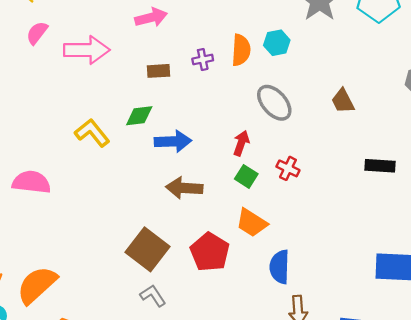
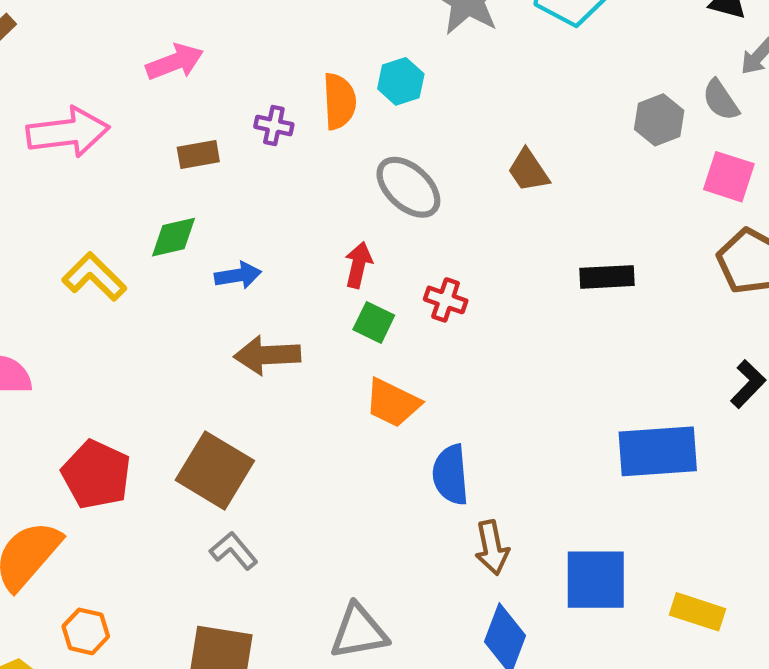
purple cross: (203, 59) -> (274, 126), turned 30
blue arrow: (173, 141) -> (238, 275), size x0.7
red pentagon: (210, 252) -> (96, 475), moved

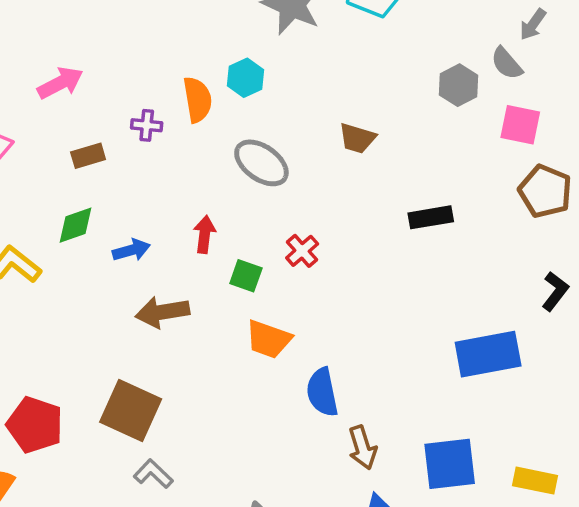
brown trapezoid: (528, 171) -> (357, 138), turned -33
red arrow: (358, 265) -> (205, 234), moved
red cross: (446, 300) -> (302, 251), turned 36

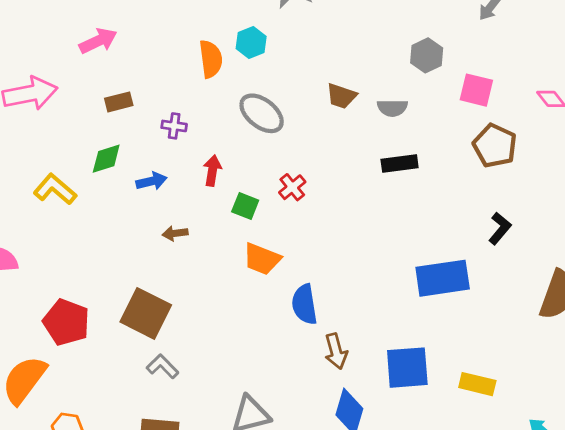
gray semicircle: (507, 63) -> (392, 108), moved, turned -52
purple cross: (147, 125) -> (174, 126), moved
brown arrow: (162, 312) -> (175, 233), size x0.6

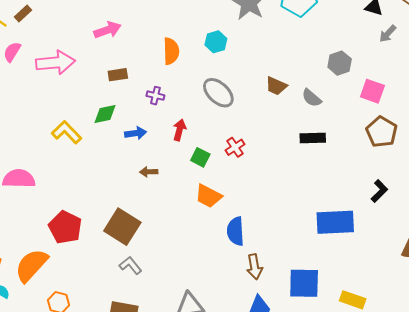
orange semicircle: (211, 59) -> (171, 51), moved
gray semicircle: (392, 108) -> (312, 98), turned 35

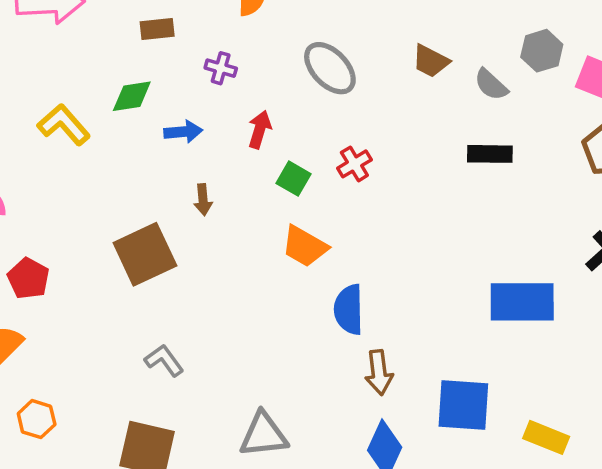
gray hexagon: (340, 63) -> (542, 51), moved
brown arrow: (149, 172) -> (203, 200), turned -96
red pentagon: (65, 227) -> (28, 278), moved, size x0.7
brown square: (122, 227) -> (145, 254), moved, turned 30

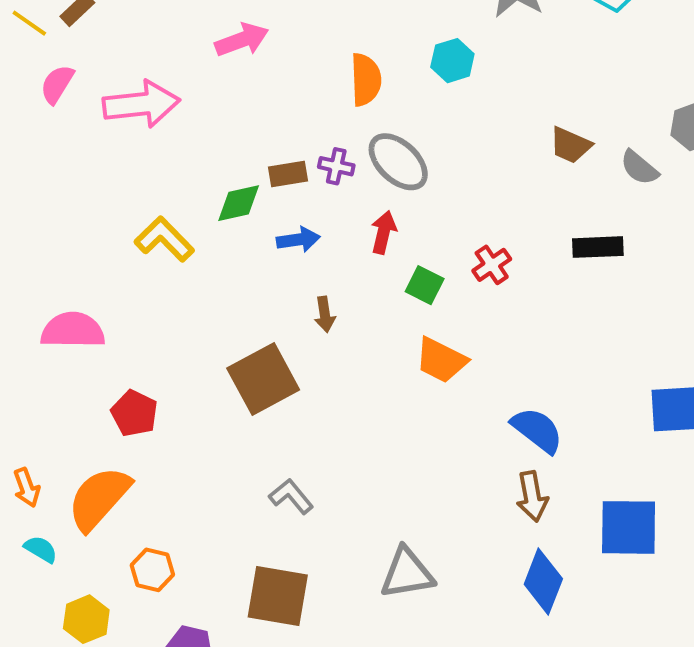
brown rectangle: (157, 29) -> (288, 174), moved
gray ellipse: (330, 68) -> (398, 162), moved
black rectangle: (490, 154) -> (598, 247), moved
blue semicircle: (349, 309) -> (537, 430), moved, turned 132

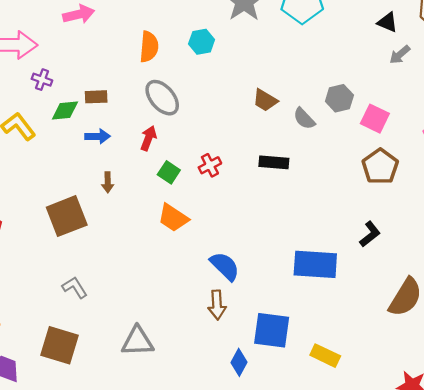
purple cross: (336, 166) -> (42, 80), moved
blue diamond: (543, 581) -> (239, 362), moved, size x0.7

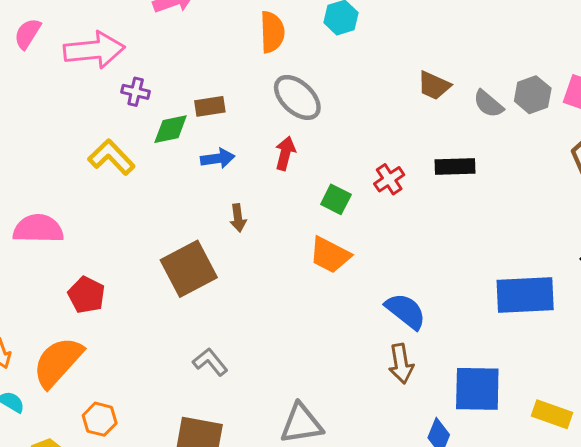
gray hexagon: (339, 98) -> (533, 95), moved
red cross: (210, 165) -> (389, 179), moved
green square: (169, 172) -> (336, 199), moved

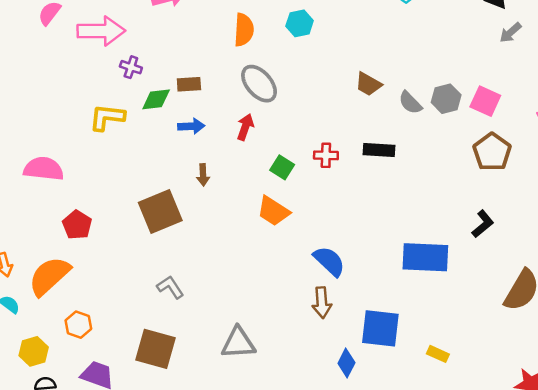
yellow L-shape: (111, 157) -> (107, 117), turned -45
red cross: (389, 179) -> (326, 155), turned 30
yellow rectangle: (552, 414) -> (438, 354), size x0.7

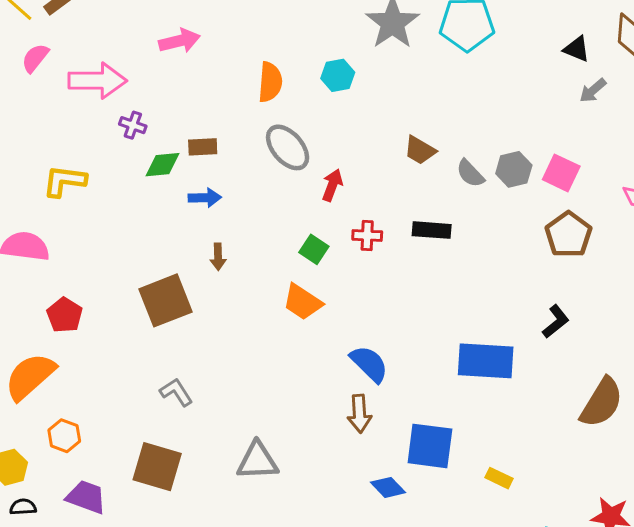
yellow L-shape: (107, 117) -> (64, 181), moved
red arrow: (245, 127) -> (332, 185), moved
blue diamond: (346, 363) -> (388, 487), turned -72

